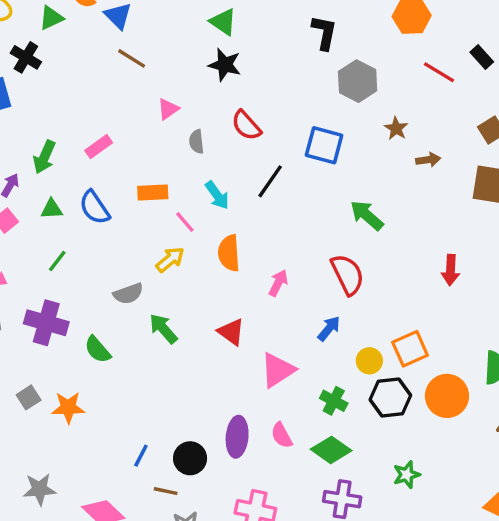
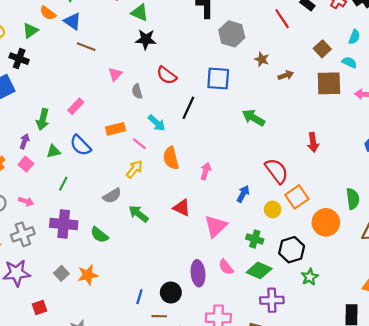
red line: (439, 72) -> (282, 19), turned 36
red semicircle: (348, 274) -> (277, 171), moved
black hexagon: (390, 398) -> (292, 250), moved

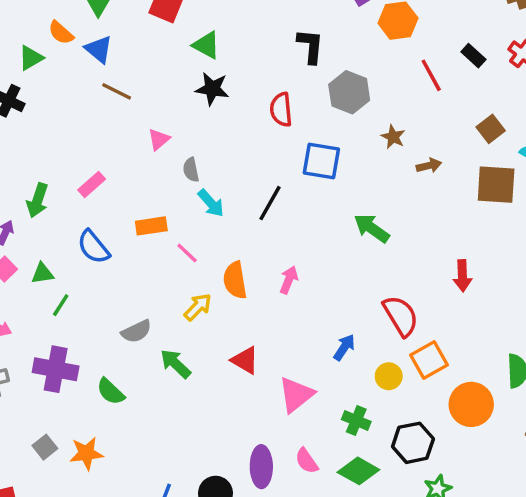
red semicircle: (167, 75) -> (281, 110), moved, turned 42
cyan arrow: (157, 123) -> (211, 203), moved
green triangle: (54, 151) -> (42, 273), moved
yellow arrow: (134, 169) -> (198, 307), moved
pink arrow: (206, 171) -> (289, 280), moved

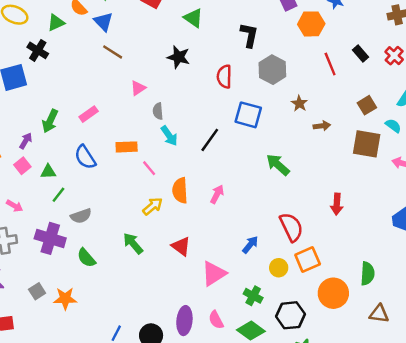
green triangle: (206, 45) -> (193, 18), moved
gray semicircle: (136, 331) -> (81, 216), moved

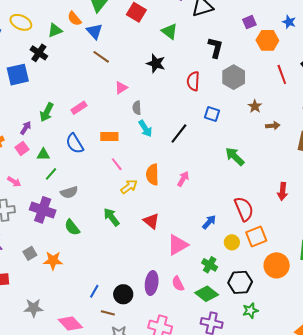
blue square: (248, 115) -> (212, 114), size x0.7
pink line: (149, 168) -> (117, 164), moved

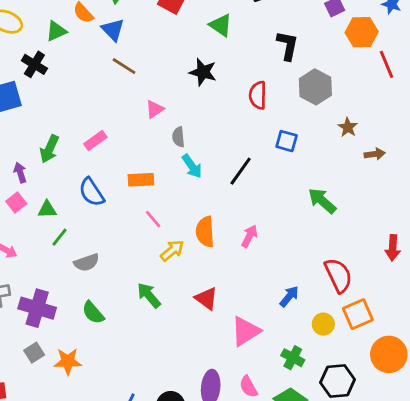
red line: (282, 74) -> (386, 64), moved
purple arrow: (26, 128) -> (20, 173), turned -48
purple cross: (43, 210) -> (37, 308), moved

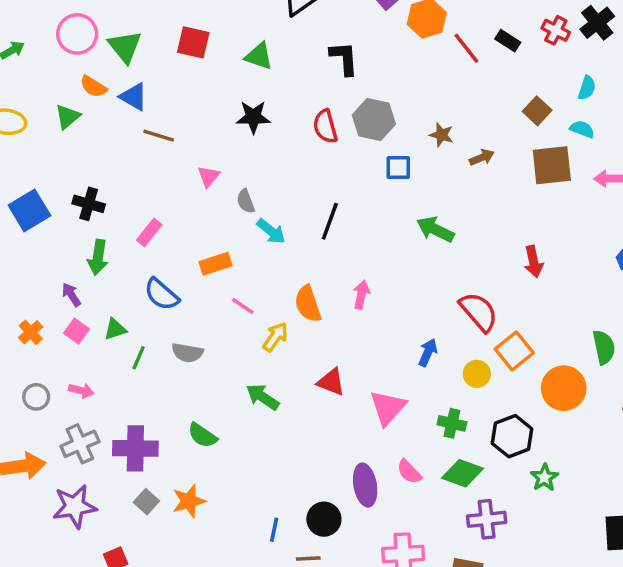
black cross: (34, 64) -> (89, 204), moved
gray hexagon: (315, 87) -> (374, 120), moved
blue square: (287, 141) -> (398, 167), moved
gray semicircle: (87, 262) -> (187, 353), moved, turned 45

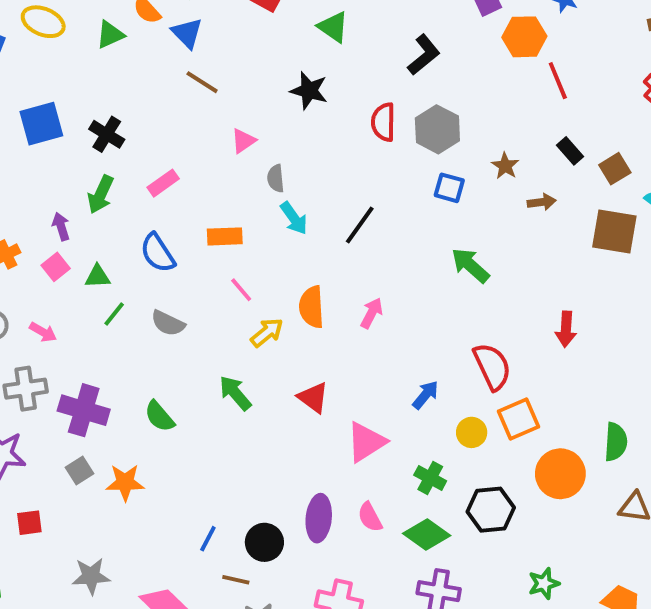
black rectangle: (508, 41) -> (570, 151), moved
black L-shape: (344, 58) -> (424, 55), turned 39
green star: (544, 478) -> (544, 584), moved

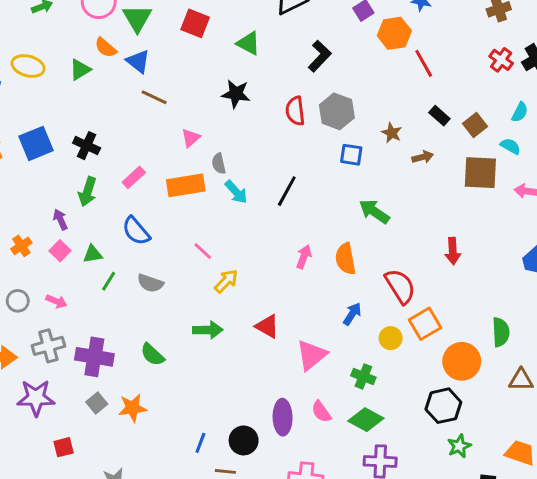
orange rectangle: (225, 236) -> (186, 185), moved, size x1.4
orange semicircle: (312, 307) -> (345, 259), moved
green arrow: (235, 393) -> (208, 330), turned 136
black hexagon: (491, 510) -> (443, 406), moved

